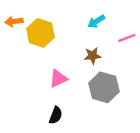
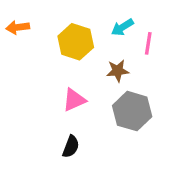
yellow hexagon: (40, 33) -> (76, 42), moved
pink line: (127, 38) -> (148, 43), moved, turned -60

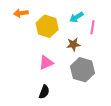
orange arrow: (18, 27) -> (21, 13), moved

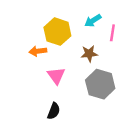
orange arrow: (21, 13) -> (38, 51), moved
pink triangle: (46, 63) -> (56, 76), turned -42

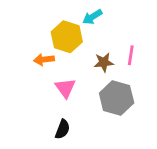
cyan arrow: (93, 21) -> (92, 17), moved
pink line: (112, 33) -> (131, 55), moved

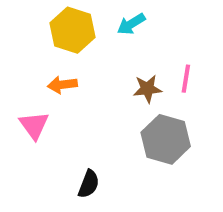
yellow hexagon: (67, 37) -> (72, 30), moved
pink triangle: (65, 88) -> (34, 125), moved

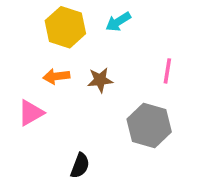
brown star: (147, 89) -> (100, 80), moved
pink triangle: (34, 125) -> (31, 113), turned 36

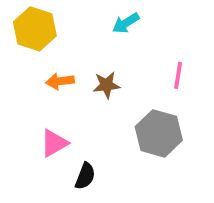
yellow hexagon: (65, 27) -> (35, 29), moved
pink triangle: (31, 113) -> (54, 143), moved

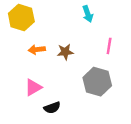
cyan arrow: (126, 23) -> (88, 14), moved, turned -77
black semicircle: (85, 176) -> (52, 108), turned 49

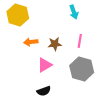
pink line: (109, 46) -> (80, 41), moved
pink triangle: (33, 87) -> (45, 65), moved

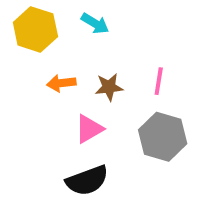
cyan arrow: (74, 12) -> (95, 23), moved, turned -40
black semicircle: (44, 91) -> (87, 180), size x1.5

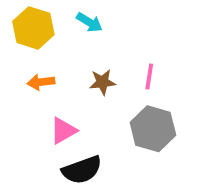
orange arrow: (61, 83) -> (41, 82), moved
pink triangle: (89, 129) -> (63, 131), moved

